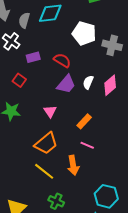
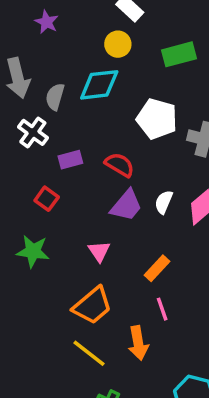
pink line: (87, 145) -> (162, 309), turned 48

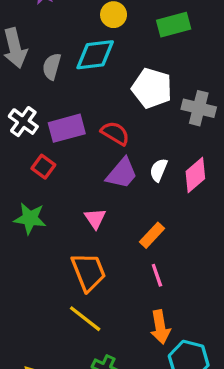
white cross: (33, 132) -> (23, 122), moved
purple rectangle: (70, 160) -> (67, 128), size x1.5
orange trapezoid: (92, 306) -> (88, 272), turned -72
orange arrow: (138, 343) -> (160, 327), moved

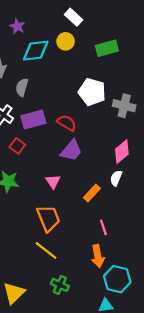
cyan diamond: (95, 55) -> (36, 51), moved
gray semicircle: (52, 66) -> (22, 87), moved
white semicircle: (159, 170) -> (116, 178), moved
pink line: (157, 275) -> (103, 227), moved

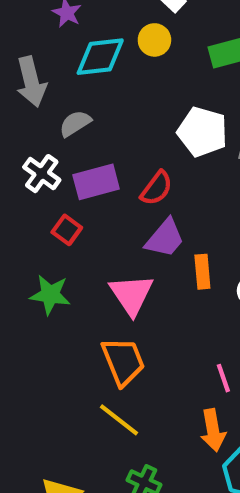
gray semicircle: (22, 87) -> (75, 123), turned 42
red semicircle: (67, 123) -> (157, 188), turned 96
pink triangle: (53, 182) -> (132, 295), size x1.6
orange rectangle: (92, 193) -> (202, 272), moved, turned -48

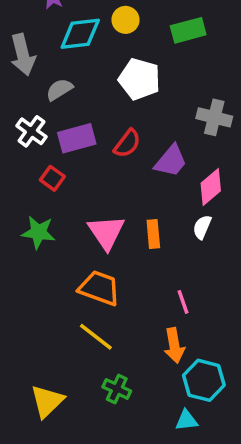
white pentagon: (202, 132) -> (139, 79), moved
purple trapezoid: (165, 238) -> (171, 161), moved
orange rectangle: (202, 272) -> (153, 234), moved
orange trapezoid: (123, 361) -> (99, 288), turned -48

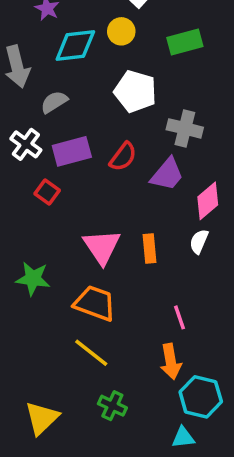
gray cross: (214, 117) -> (185, 128), moved
green star: (38, 232) -> (33, 279), moved

